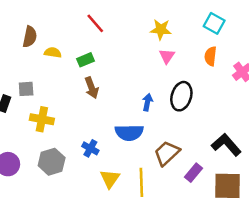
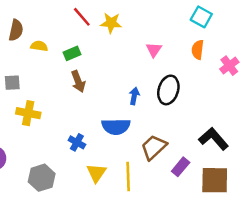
yellow star: (161, 29) -> (111, 23), moved
gray hexagon: (52, 162) -> (42, 178), moved

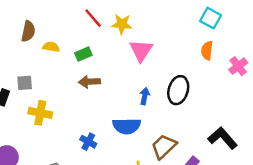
pink triangle: (154, 50) -> (141, 50), moved, size x1.5
brown arrow: (78, 81) -> (89, 82), turned 108

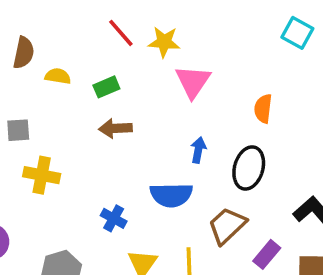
orange semicircle: (207, 50) -> (263, 109), moved
black ellipse: (178, 90) -> (249, 168), moved

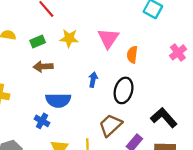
yellow star: (164, 42) -> (69, 38), moved
pink triangle: (193, 82) -> (108, 38), moved
blue semicircle: (171, 195) -> (58, 100), moved

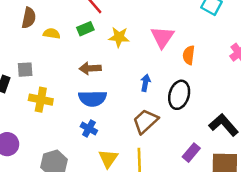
green rectangle: (38, 42) -> (85, 29), moved
blue semicircle: (58, 100) -> (93, 98), moved
brown trapezoid: (110, 125) -> (145, 121), moved

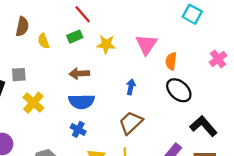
yellow semicircle: (52, 33) -> (43, 41), turned -120
black ellipse: (179, 95) -> (179, 90), moved, turned -65
yellow cross: (41, 100) -> (33, 103), turned 30

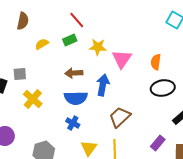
brown semicircle: (22, 27) -> (23, 21), moved
yellow semicircle: (43, 41) -> (42, 44), turned 80
pink triangle: (146, 44) -> (122, 59), moved
blue arrow: (131, 87) -> (103, 85), moved, size x1.5
black ellipse: (179, 90) -> (163, 88), turned -50

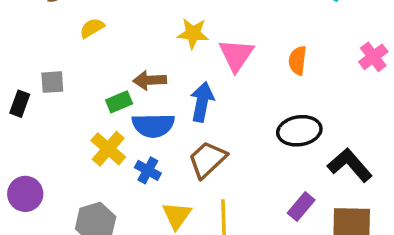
green rectangle: (70, 40) -> (119, 102), moved
black ellipse: (163, 88) -> (299, 131), moved
yellow cross: (33, 99) -> (108, 149), moved
brown trapezoid: (120, 117) -> (207, 160), moved

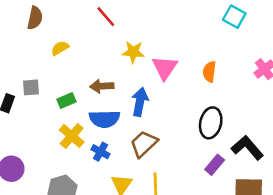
green rectangle: (119, 102) -> (66, 101), moved
black ellipse: (299, 131) -> (211, 123), turned -68
purple rectangle: (301, 206) -> (215, 165), moved

